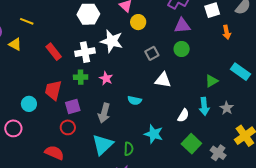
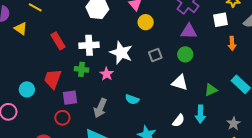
white star: (112, 41) -> (121, 53), moved
white triangle: (163, 80) -> (180, 83), moved
gray star: (227, 108) -> (234, 123), moved

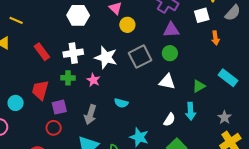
gray square: (155, 55) -> (140, 57), size x1.6

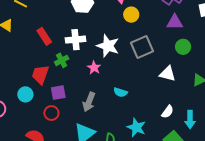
green circle: (170, 53) -> (183, 47), moved
green cross: (68, 78) -> (62, 60), moved, turned -32
cyan circle: (16, 103) -> (25, 94), moved
cyan arrow: (191, 111) -> (190, 120), moved

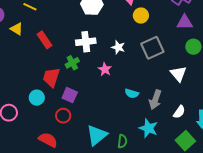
red rectangle: (44, 36) -> (44, 40), moved
white star: (108, 46) -> (118, 47), size x0.6
white triangle: (167, 74) -> (178, 74), turned 36
purple square: (58, 93) -> (70, 95), turned 35
gray arrow: (89, 102) -> (155, 100), moved

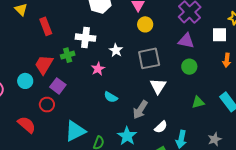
white triangle: (178, 74) -> (158, 86), moved
cyan semicircle: (132, 93) -> (111, 97), moved

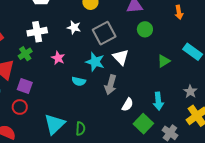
white star: (116, 50) -> (74, 27), moved
white semicircle: (161, 127) -> (128, 105), moved
cyan star: (127, 136) -> (95, 62), moved

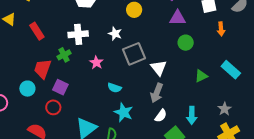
gray square: (104, 33) -> (134, 54), moved
cyan star: (95, 62) -> (124, 112), moved
gray arrow: (111, 85) -> (157, 93), moved

